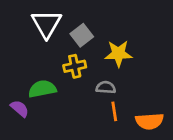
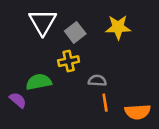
yellow star: (118, 54) -> (118, 27), moved

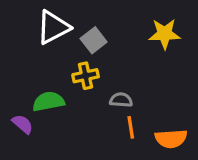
white triangle: (43, 22) -> (53, 27), turned 32
yellow star: (118, 27) -> (165, 34), moved

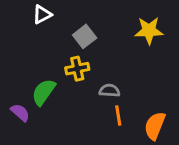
white triangle: (53, 27) -> (42, 14), moved, size x0.6
green semicircle: (48, 102) -> (44, 92), turned -44
orange semicircle: (171, 139) -> (155, 126), turned 116

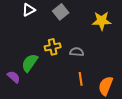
gray square: (85, 36) -> (61, 12), moved
gray semicircle: (109, 91) -> (77, 52), moved

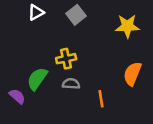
gray semicircle: (77, 52) -> (71, 84), moved
orange semicircle: (106, 86) -> (132, 74), moved

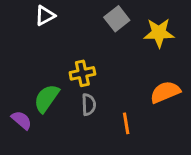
gray square: (76, 15) -> (117, 19), moved
orange semicircle: (132, 74) -> (165, 92), turned 45
gray semicircle: (71, 84) -> (89, 105), turned 84

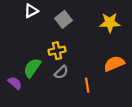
gray square: (117, 19) -> (63, 19), moved
gray semicircle: (89, 105) -> (61, 72), turned 48

